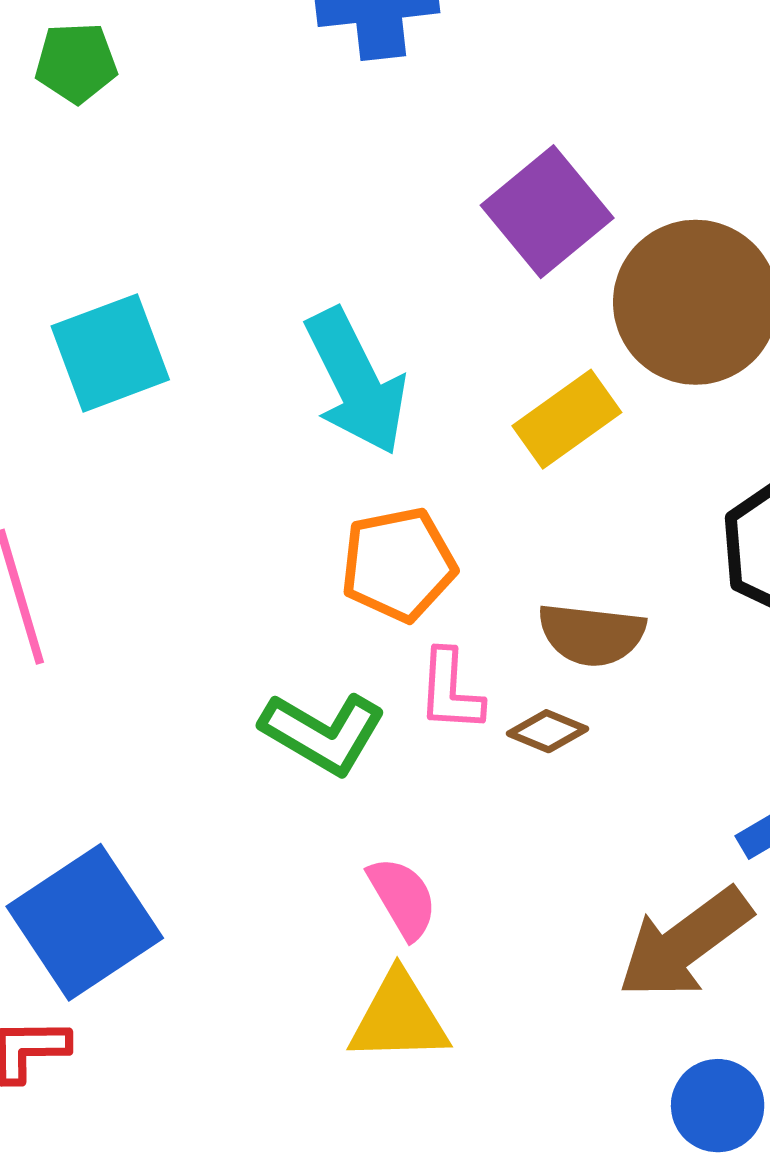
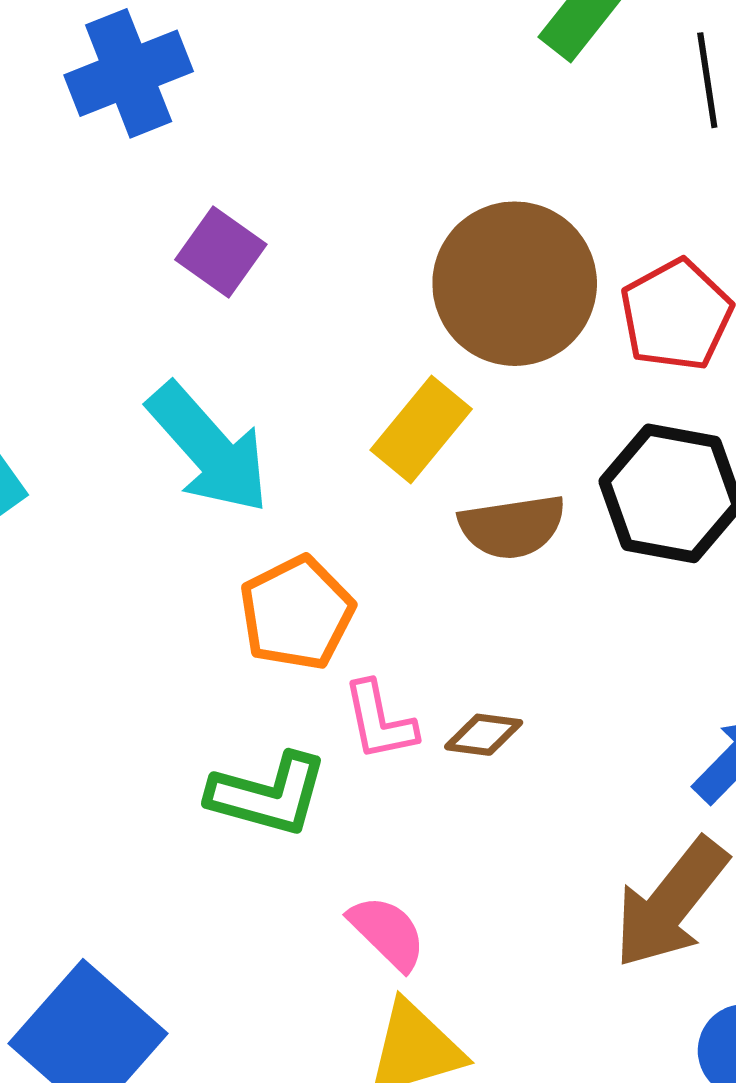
purple square: (547, 212) -> (221, 252), moved, size x0.7
brown semicircle: (592, 635) -> (512, 527), moved

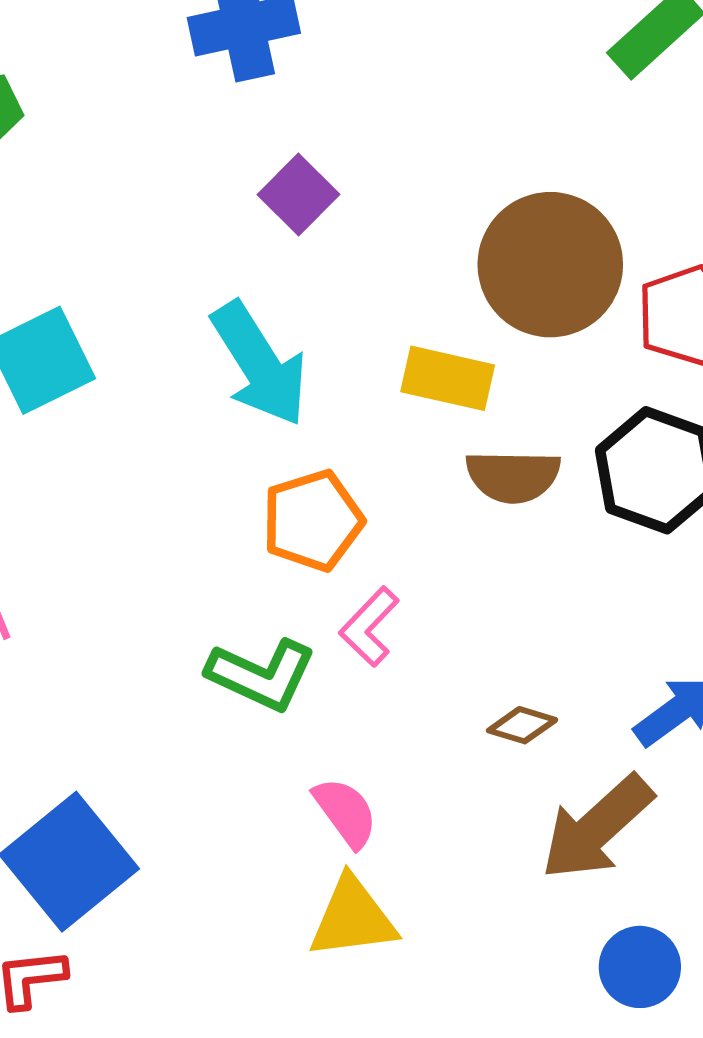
yellow rectangle: (421, 429) -> (448, 378), turned 54
pink L-shape: (380, 721) -> (369, 627), turned 46
brown diamond: (484, 735) -> (522, 725), moved

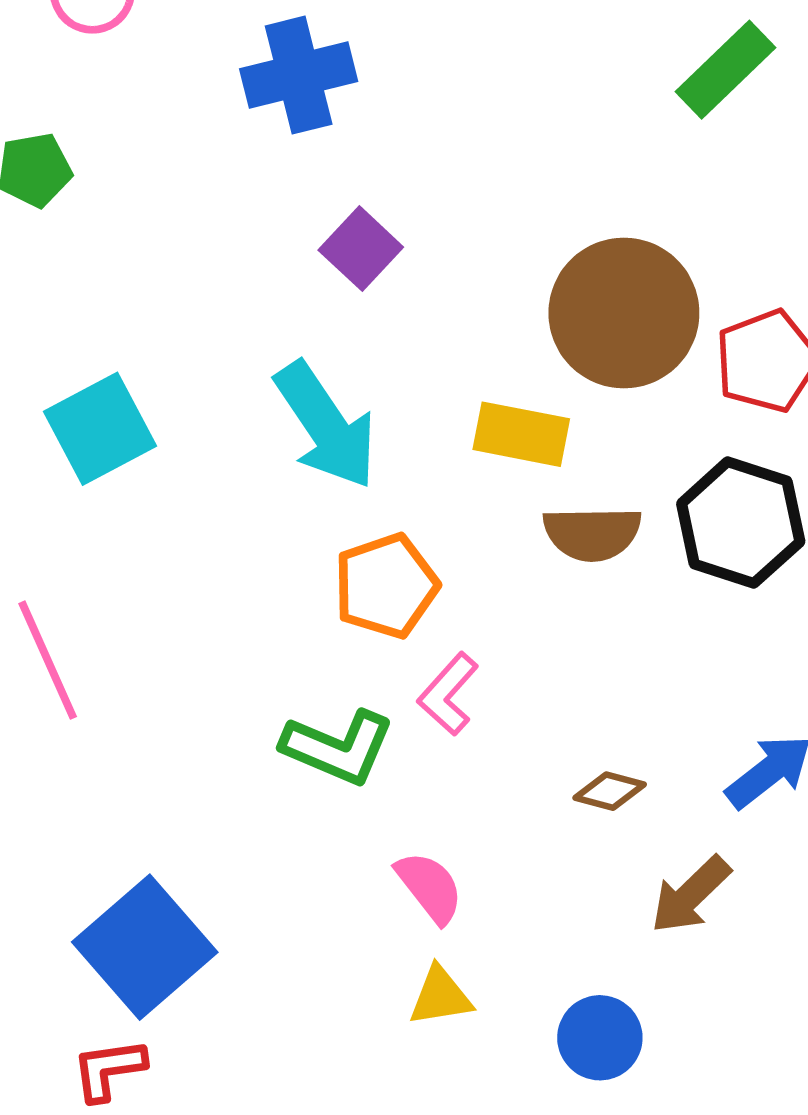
brown arrow: (597, 828) -> (690, 895), size x0.7
yellow triangle: (353, 918) -> (441, 996), size x0.7
blue circle: (640, 967) -> (600, 1038), moved

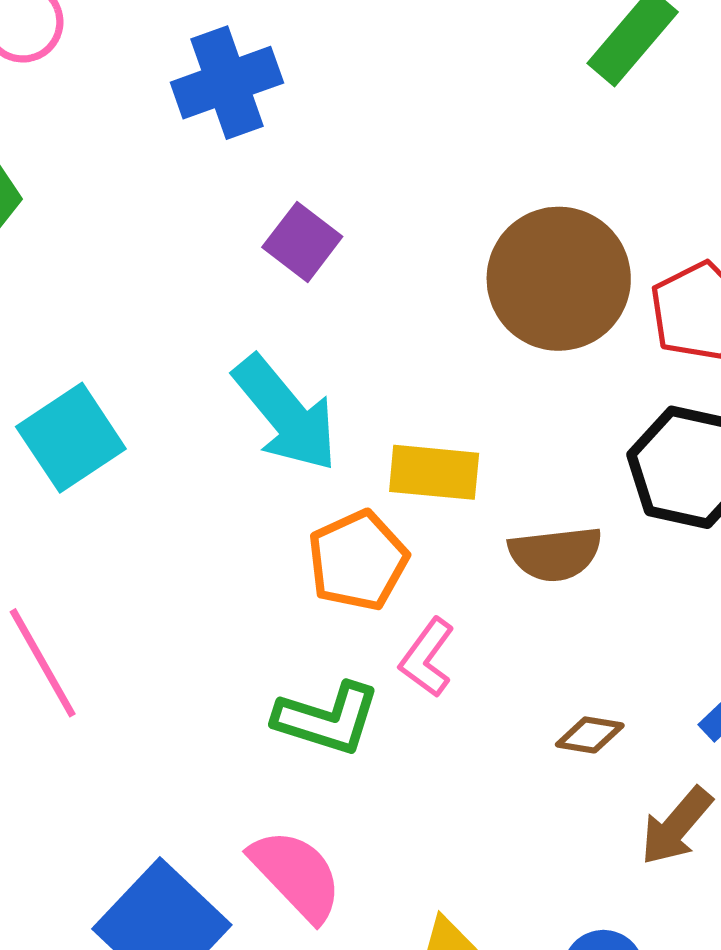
yellow rectangle: (521, 434) -> (434, 472), moved
brown semicircle: (592, 533) -> (555, 554), moved
pink semicircle: (430, 887) -> (296, 875), moved, size x1.4

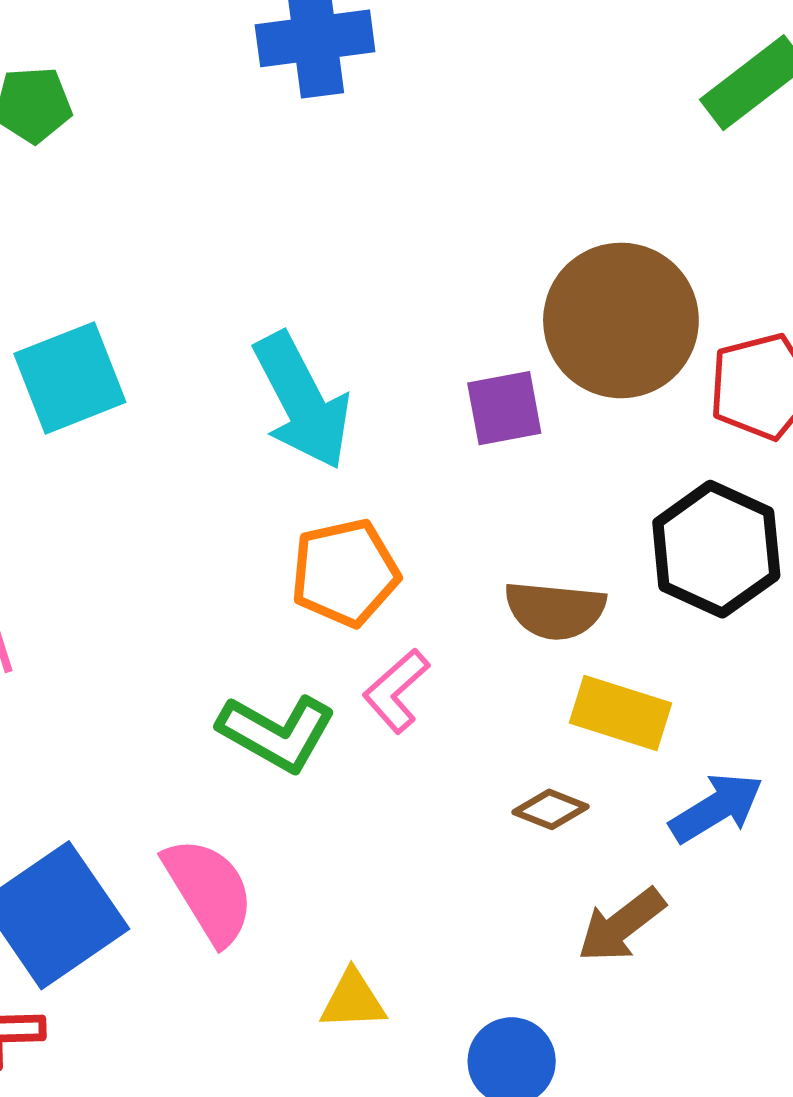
purple square: (302, 242) -> (504, 408), moved, turned 30
yellow rectangle: (434, 472) -> (620, 713), moved

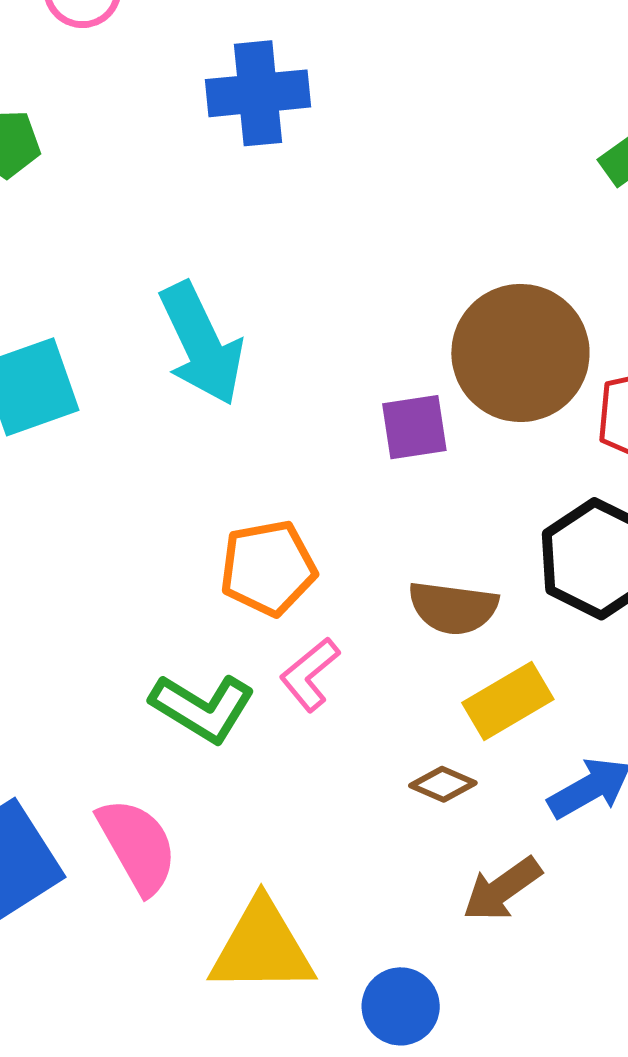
cyan arrow: (302, 401) -> (201, 344), moved
yellow rectangle: (620, 713) -> (508, 701), turned -50
yellow triangle: (353, 1000) -> (262, 947), size x1.8

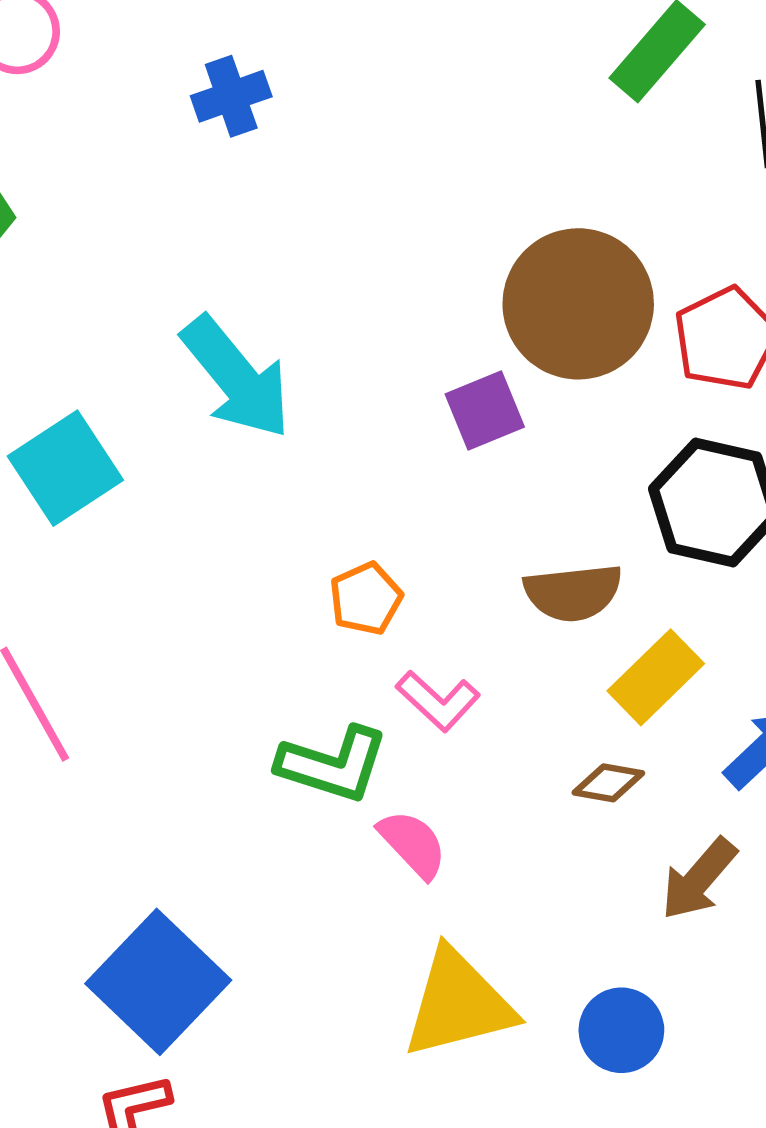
blue cross: (258, 93) -> (231, 96), size x0.7
orange pentagon: (268, 568) -> (366, 599), size x0.7
pink L-shape: (310, 674) -> (438, 701), turned -84
pink semicircle: (137, 846) -> (413, 844), moved, size x0.7

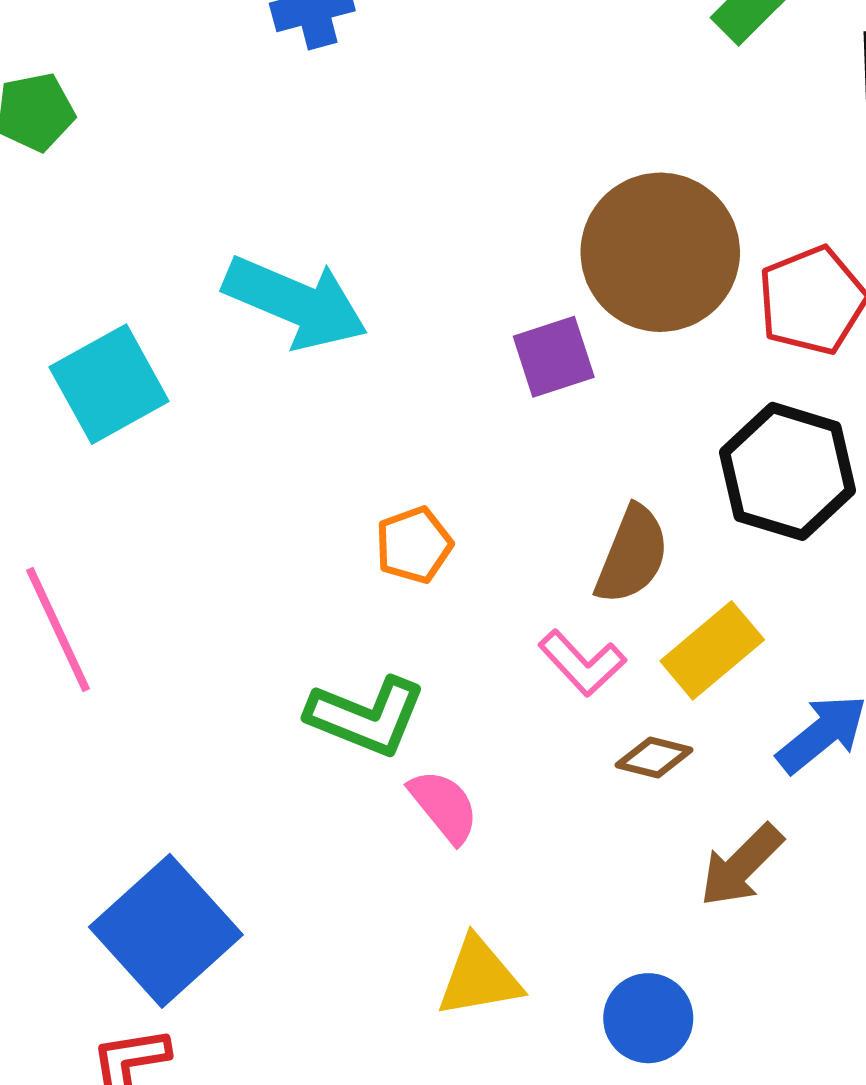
cyan arrow: (236, 377) -> (296, 302), turned -32
brown semicircle: (573, 593) -> (632, 555), turned -66
pink L-shape: (438, 701) -> (582, 663), moved
yellow triangle: (458, 1004) -> (479, 977), size x0.7

